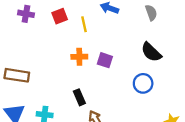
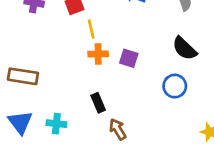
yellow line: (84, 24) -> (91, 29), moved

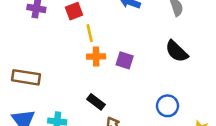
blue circle: (175, 86) -> (167, 106), moved
black rectangle: (98, 103) -> (96, 102), turned -30

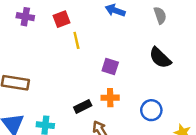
orange cross: (96, 56) -> (110, 98), moved
black rectangle: (96, 102) -> (83, 106), turned -63

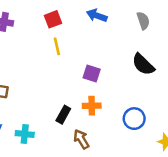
red square: (62, 19) -> (53, 19), moved
black rectangle: (83, 106) -> (63, 115), turned -35

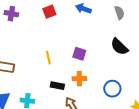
yellow line: (57, 46) -> (48, 58), moved
black rectangle: (63, 115) -> (57, 86), turned 72

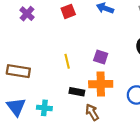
purple cross: (11, 14) -> (27, 14), turned 32
orange cross: (79, 79) -> (101, 84), size x1.5

